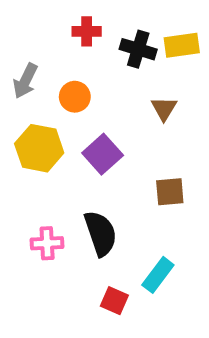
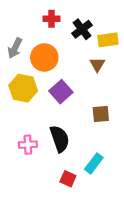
yellow rectangle: (182, 45) -> (108, 40), moved
black cross: (138, 49) -> (82, 29), turned 36
orange circle: (75, 97) -> (44, 58), size x1.5

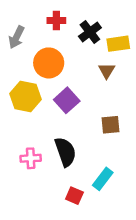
gray arrow: (15, 48) -> (16, 37), moved

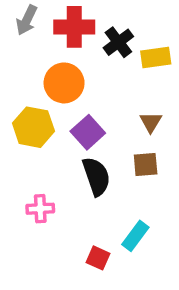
red cross: (56, 20) -> (74, 27), size x1.6
gray arrow: (16, 37) -> (27, 20), moved
brown triangle: (107, 71) -> (151, 122), moved
black semicircle: (65, 152) -> (96, 176), moved

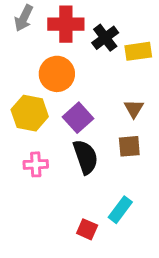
pink cross: (40, 209) -> (36, 164), moved

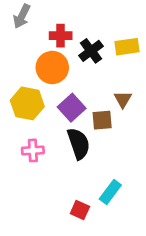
red cross: (66, 24) -> (61, 36), moved, size x0.7
black cross: (105, 38) -> (91, 51), moved
brown square: (129, 146) -> (102, 120), moved

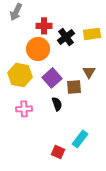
black semicircle: (79, 144) -> (57, 104), size x0.6

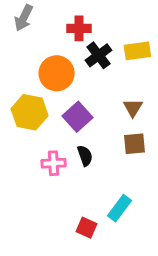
red cross: (44, 26) -> (79, 28), moved
brown square: (74, 87) -> (134, 144), moved
pink cross: (24, 109) -> (54, 163), moved

